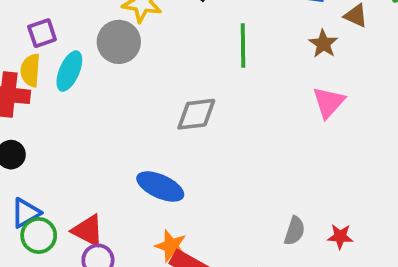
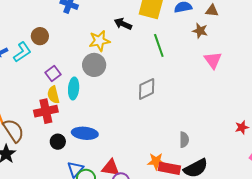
blue ellipse: (160, 187) -> (85, 133), moved
gray semicircle: (295, 231) -> (184, 140), moved

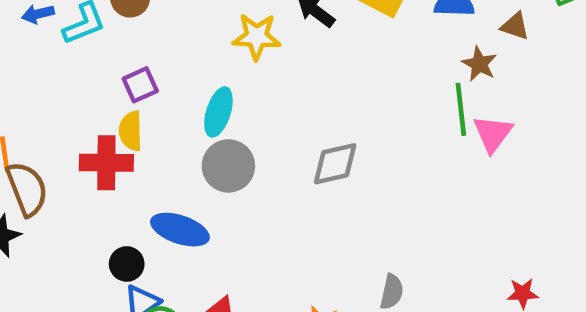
green line: (159, 45) -> (461, 109), moved
gray circle: (94, 65) -> (228, 166), moved
cyan ellipse: (74, 88) -> (218, 112), moved
black circle: (58, 142) -> (127, 264), moved

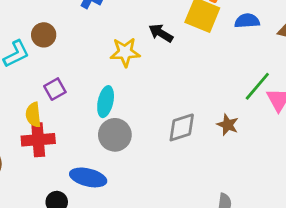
brown star: (479, 64) -> (228, 125), moved
green line: (461, 109) -> (257, 86), turned 52
yellow semicircle: (131, 131) -> (33, 115), moved

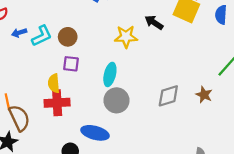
blue semicircle: (247, 21) -> (221, 15), turned -84
brown circle: (44, 35) -> (68, 37), moved
purple square: (55, 89) -> (71, 64), turned 35

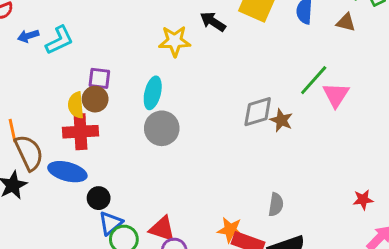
brown circle: (68, 37) -> (95, 99), moved
gray diamond: (168, 96) -> (258, 112), moved
blue ellipse: (95, 133) -> (67, 172), moved

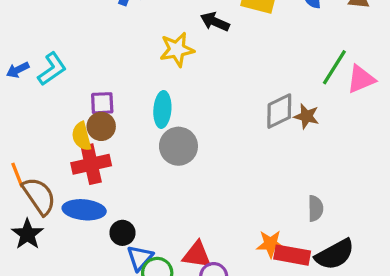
pink triangle: (336, 95) -> (361, 79), turned 44

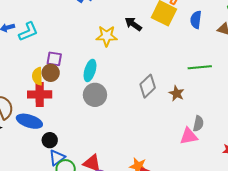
green line: (334, 67) -> (200, 67), turned 40
pink triangle: (361, 79) -> (189, 136), moved
gray diamond: (279, 111) -> (148, 86), moved, turned -30
gray semicircle: (315, 208) -> (198, 124), moved

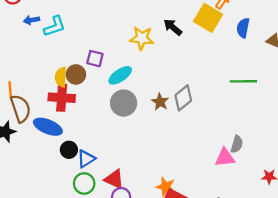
purple square: (54, 59) -> (95, 59), moved
cyan ellipse: (90, 70) -> (120, 75), turned 35
brown star: (177, 93) -> (160, 102), moved
blue triangle: (57, 158) -> (86, 159), moved

